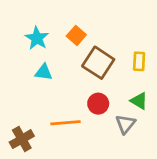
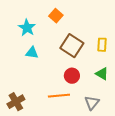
orange square: (76, 35) -> (56, 16), moved
orange line: (65, 123) -> (59, 96), moved
gray triangle: (125, 124) -> (92, 103), moved

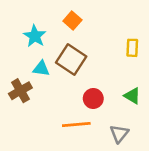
yellow rectangle: (102, 45) -> (132, 48), moved
brown square: (72, 46) -> (71, 60), moved
brown cross: (16, 102) -> (20, 91), moved

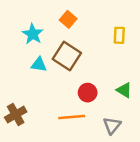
yellow rectangle: (132, 48) -> (119, 35), moved
brown cross: (20, 91) -> (16, 115), moved

